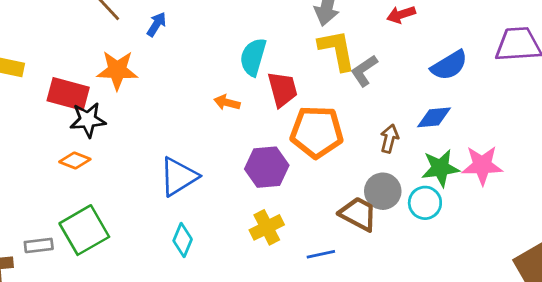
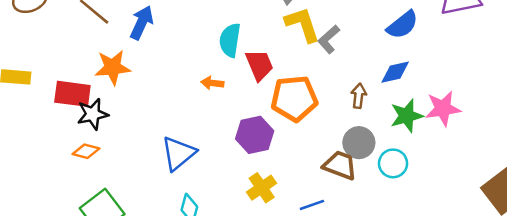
blue arrow: (156, 24) -> (142, 23), size x1.5
cyan circle: (425, 203) -> (393, 163), moved

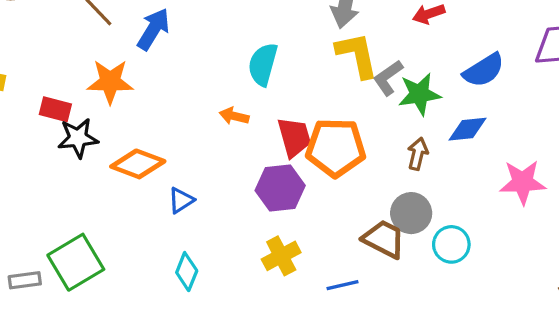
red trapezoid: (259, 65) -> (294, 137), moved
red rectangle: (72, 94) -> (55, 109), size x0.7
green star: (407, 116) -> (419, 94), moved
orange diamond: (86, 151) -> (138, 164), moved, size x1.5
blue triangle: (179, 153) -> (181, 200), size x0.6

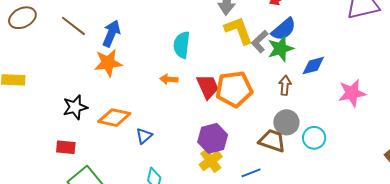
blue semicircle: (484, 70) -> (284, 29), moved
orange star: (110, 82) -> (108, 63), moved
red rectangle: (55, 109) -> (66, 147), moved
purple hexagon: (280, 188) -> (213, 138), moved

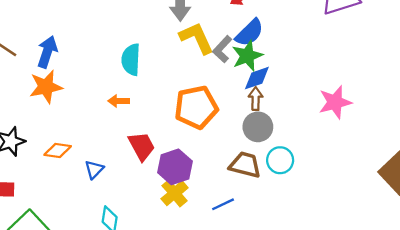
blue diamond: (313, 66) -> (257, 78), moved
red trapezoid: (208, 87) -> (142, 146), moved
orange diamond: (114, 118) -> (58, 150), size x0.7
gray circle: (286, 122) -> (258, 127), moved
cyan circle: (314, 138) -> (280, 160), moved

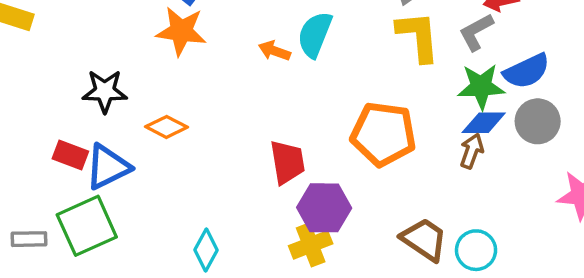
blue semicircle: (249, 33) -> (527, 71), moved
gray L-shape: (222, 49) -> (476, 32), moved
orange arrow: (119, 101) -> (274, 51), moved
gray circle: (258, 127) -> (538, 121), moved
blue triangle: (94, 170) -> (108, 167), moved, size x1.6

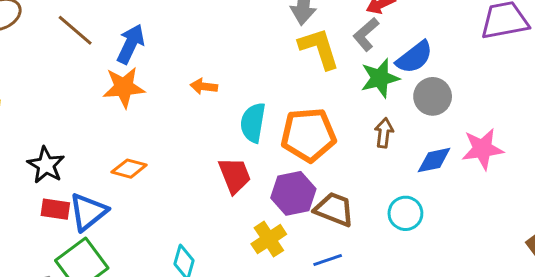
cyan semicircle: (315, 35) -> (253, 123), moved
black star: (105, 91) -> (46, 165), moved, turned -30
blue diamond: (484, 123) -> (434, 160), moved
purple hexagon: (324, 208) -> (293, 193), moved
brown trapezoid: (424, 239) -> (334, 209), moved

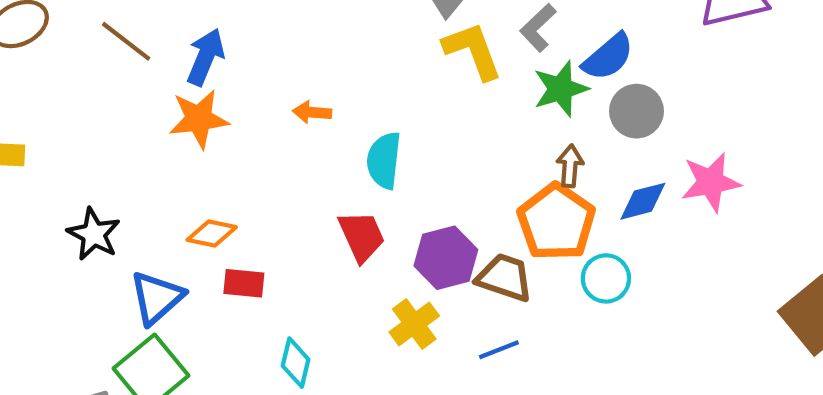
orange pentagon: (308, 135) -> (556, 222), moved, turned -30
red rectangle: (55, 209) -> (244, 283), moved

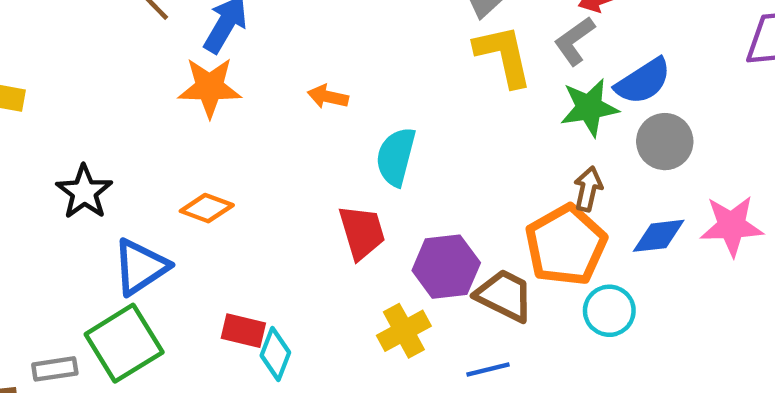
red rectangle: (244, 283) -> (243, 331), moved

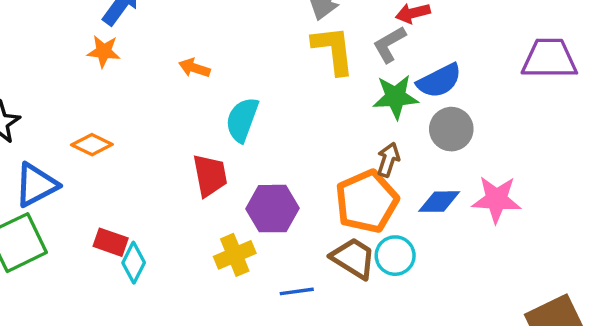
orange star: (210, 87) -> (104, 51), size x0.7
brown trapezoid: (504, 295) -> (353, 258), moved

